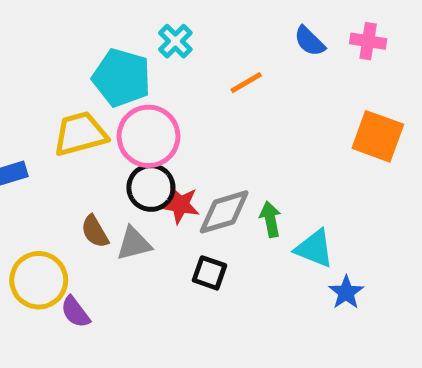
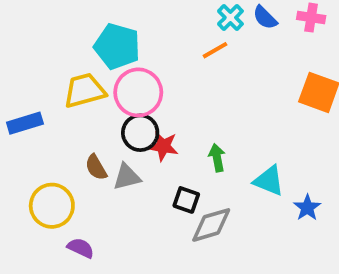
cyan cross: (175, 41) -> (230, 18), moved
gray diamond: (224, 212) -> (211, 225), moved
green arrow: (270, 219) -> (217, 158), moved
blue star: (346, 292) -> (307, 208), moved
purple semicircle: (75, 312) -> (81, 248), moved, turned 152

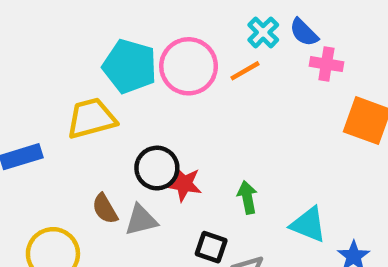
pink cross: (311, 18) -> (326, 64), moved
pink circle: (138, 92) -> (189, 66), moved

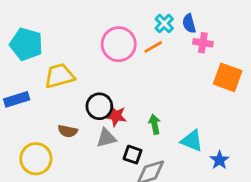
blue semicircle: (304, 32) -> (189, 23), turned 30
cyan pentagon: (130, 66) -> (26, 44), moved
brown semicircle: (105, 209) -> (68, 131), turned -48
gray triangle: (141, 220) -> (106, 138), moved

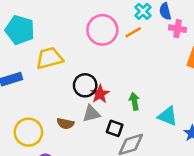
red star: (116, 116) -> (100, 94), turned 30
brown semicircle: (68, 131) -> (65, 123), moved

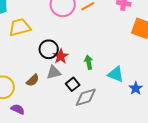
brown semicircle: (65, 123) -> (33, 80), turned -56
black square: (115, 128) -> (73, 84), turned 32

